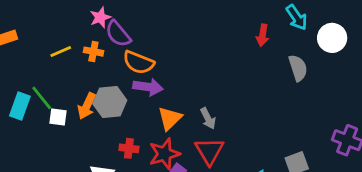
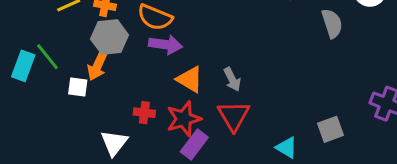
gray hexagon: (110, 102) -> (110, 37), moved
white square: (58, 117) -> (78, 87), moved
orange triangle: (170, 118) -> (190, 79), turned -45

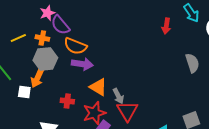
gray semicircle: (332, 23) -> (192, 63), moved
gray arrow: (232, 79) -> (118, 96), moved
red cross: (144, 113) -> (67, 101), moved

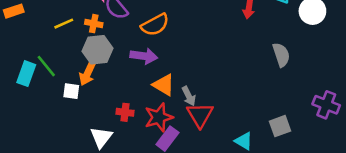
orange semicircle: (75, 46) -> (155, 25), moved, turned -50
red cross: (67, 101) -> (125, 112), moved

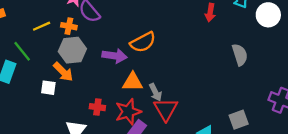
orange semicircle: (155, 25) -> (143, 42), moved
green line: (46, 66) -> (22, 51), moved
orange arrow: (87, 74) -> (63, 72), turned -70
orange triangle: (164, 85) -> (133, 82), turned -30

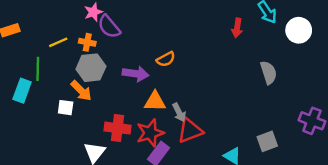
orange semicircle: (143, 42) -> (166, 59), size x0.7
green line: (22, 51) -> (38, 69), turned 40
red cross: (97, 107) -> (117, 128), size x1.5
red triangle: (166, 109) -> (190, 131), turned 40

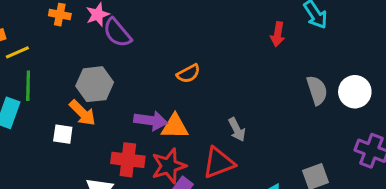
white circle: (299, 30) -> (355, 92), moved
yellow line: (58, 42) -> (17, 52), moved
orange cross: (87, 42) -> (60, 15), moved
purple arrow: (136, 74) -> (151, 120), moved
gray arrow: (179, 112) -> (237, 130), moved

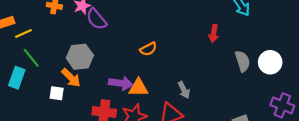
red arrow: (278, 34) -> (214, 33), moved
green line: (28, 86) -> (31, 58), turned -40

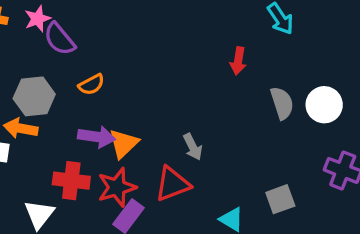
orange semicircle: (148, 49) -> (92, 84), moved
orange arrow: (71, 78) -> (21, 128), turned 145
orange triangle: (138, 88) -> (124, 144), turned -45

